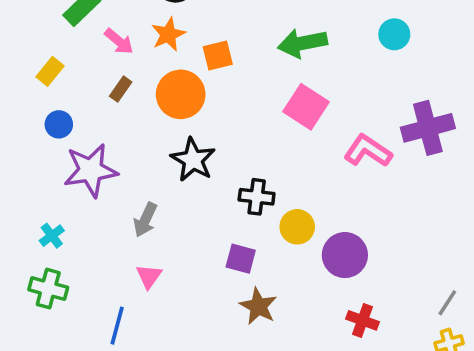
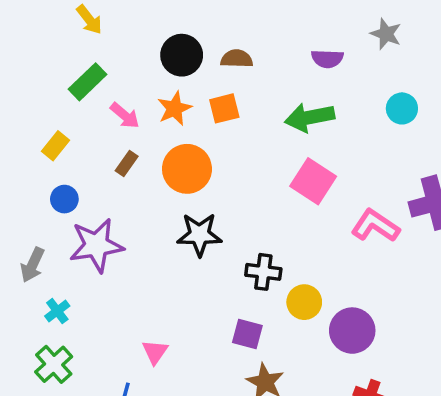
orange square: (218, 56) -> (224, 108), moved
black star: (193, 160) -> (199, 235), turned -30
gray arrow: (145, 220) -> (32, 265), moved
green cross: (48, 289) -> (54, 364), turned 33

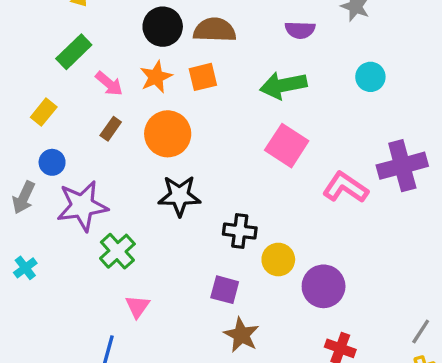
brown semicircle: (237, 59) -> (215, 30), size x1.4
gray arrow: (32, 265) -> (24, 198), moved
cyan cross: (57, 311) -> (25, 268), moved
green cross: (54, 364) -> (117, 251), moved

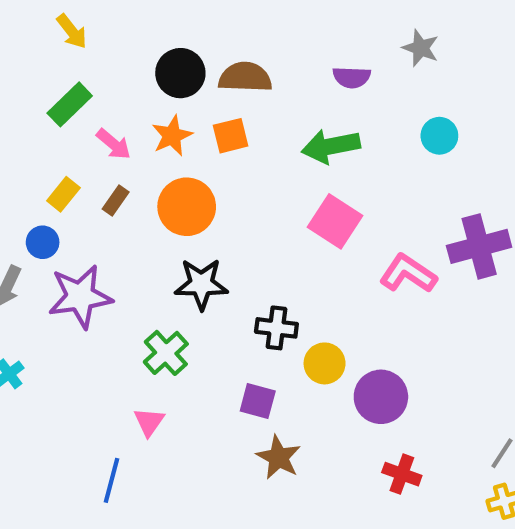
yellow rectangle: (44, 112) -> (63, 194), moved
green cross: (117, 251) -> (166, 353), moved

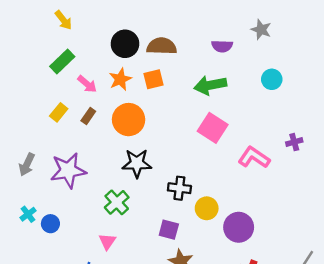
blue circle: (43, 242) -> (50, 224), moved
purple cross: (479, 246) -> (294, 142), size x0.5

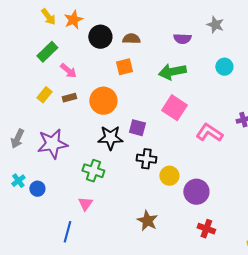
brown semicircle: (162, 46) -> (131, 39), size x0.7
orange star: (120, 79) -> (73, 20), moved
brown rectangle: (88, 116) -> (69, 98), turned 40
green cross: (117, 202) -> (93, 171), turned -30
purple square: (169, 230) -> (137, 128), moved

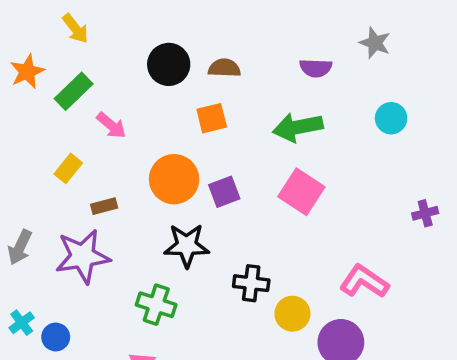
orange star: (73, 20) -> (27, 72), moved
brown rectangle: (69, 98) -> (104, 206), moved
purple square: (137, 128) -> (224, 192), moved, turned -36
pink L-shape: (209, 133) -> (364, 281), moved

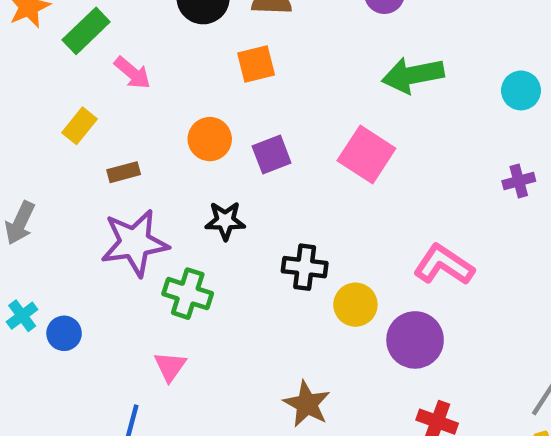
cyan circle: (391, 118) -> (521, 90), moved
green arrow: (298, 127) -> (413, 75), moved
orange circle: (174, 179) -> (210, 139), size x0.7
black star: (187, 246) -> (225, 221), size x0.7
purple star: (83, 256) -> (135, 243), moved

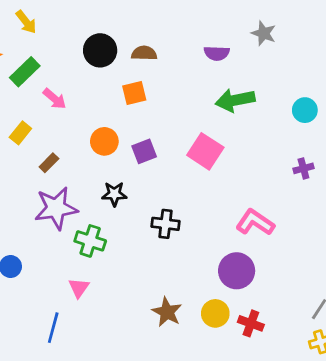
brown rectangle: (124, 172) -> (49, 163), turned -30
yellow circle: (355, 305) -> (215, 313), moved

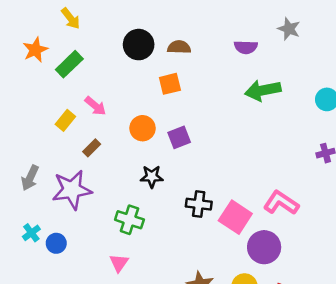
pink arrow: (55, 99) -> (95, 106), moved
pink square: (205, 151) -> (235, 217), moved
purple star: (56, 208) -> (72, 190), moved

